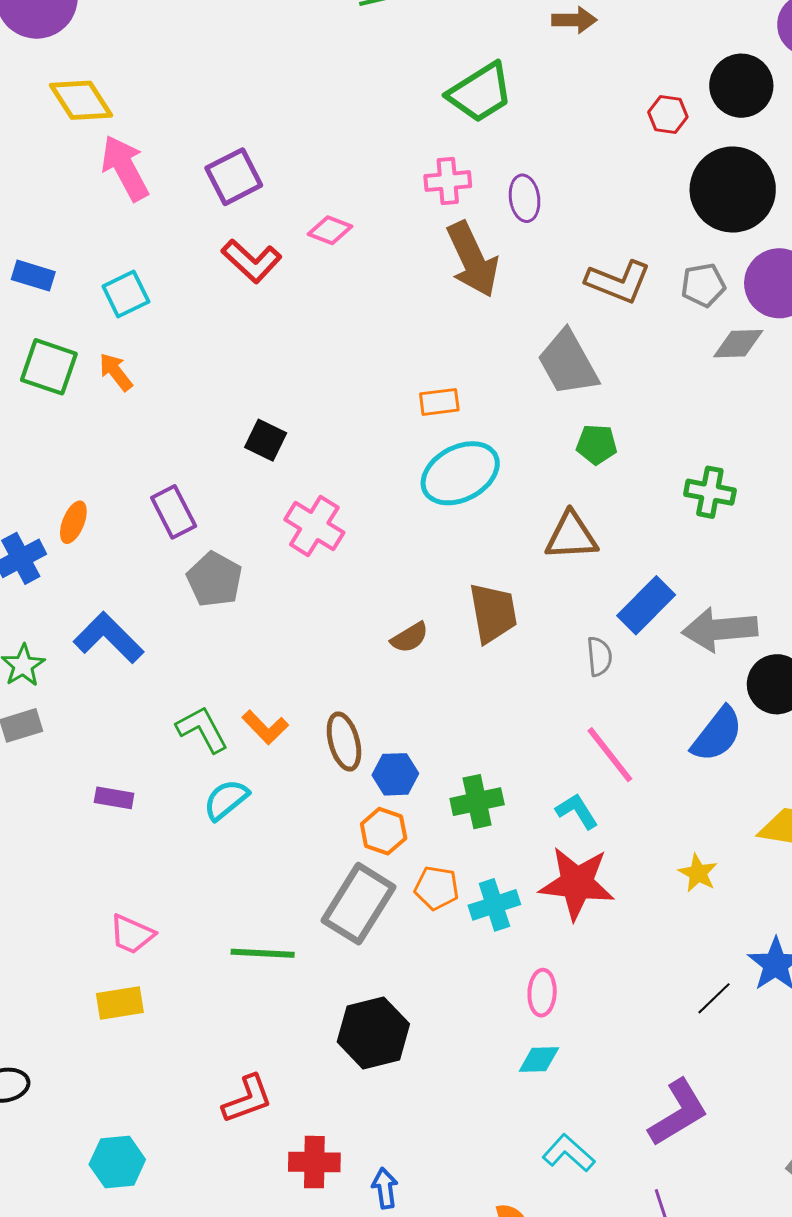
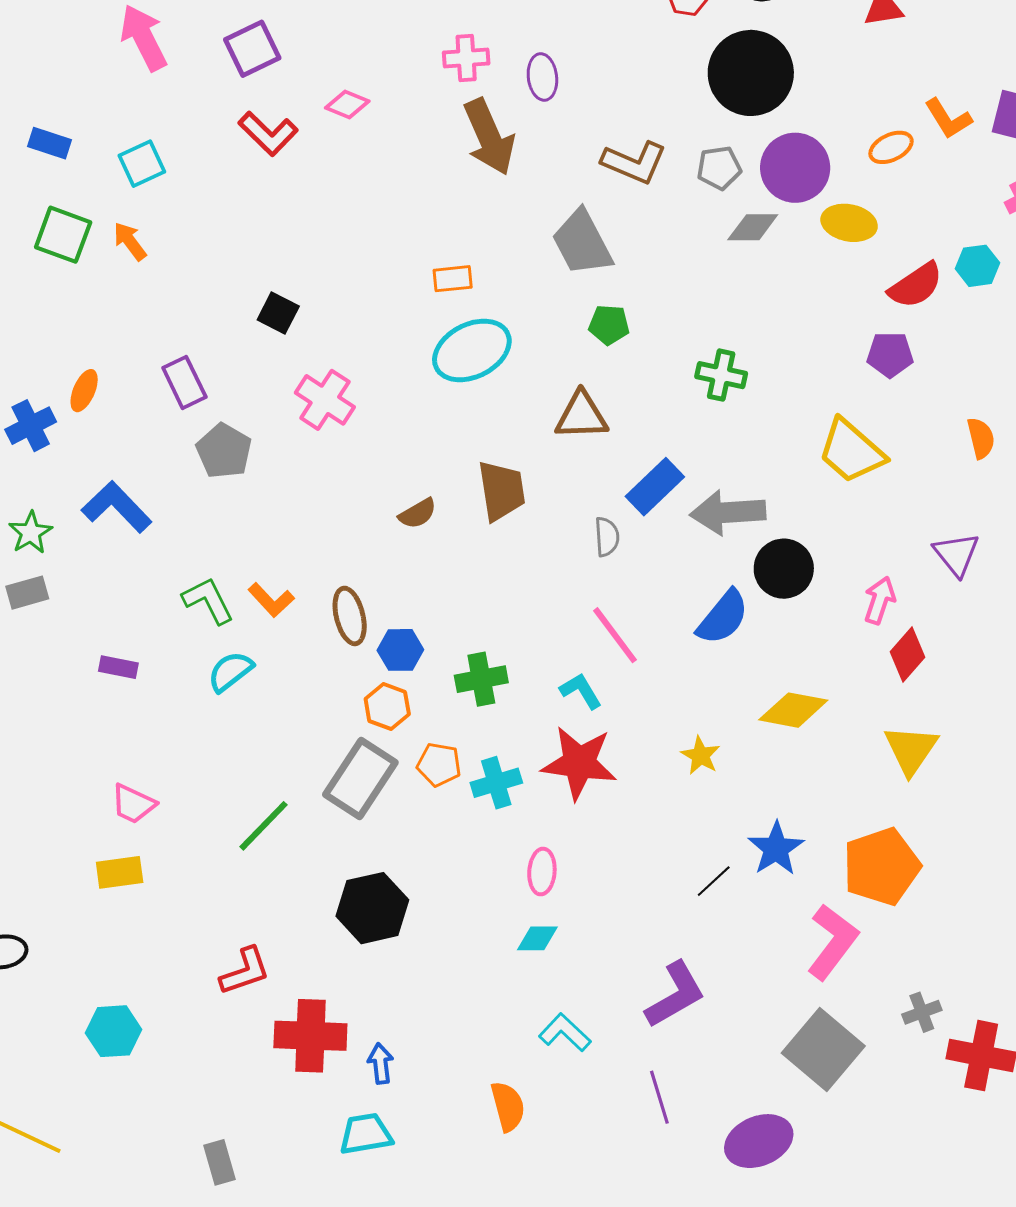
green line: (263, 953) -> (263, 826), turned -50
red cross: (314, 1162) -> (310, 1036), size x1.4

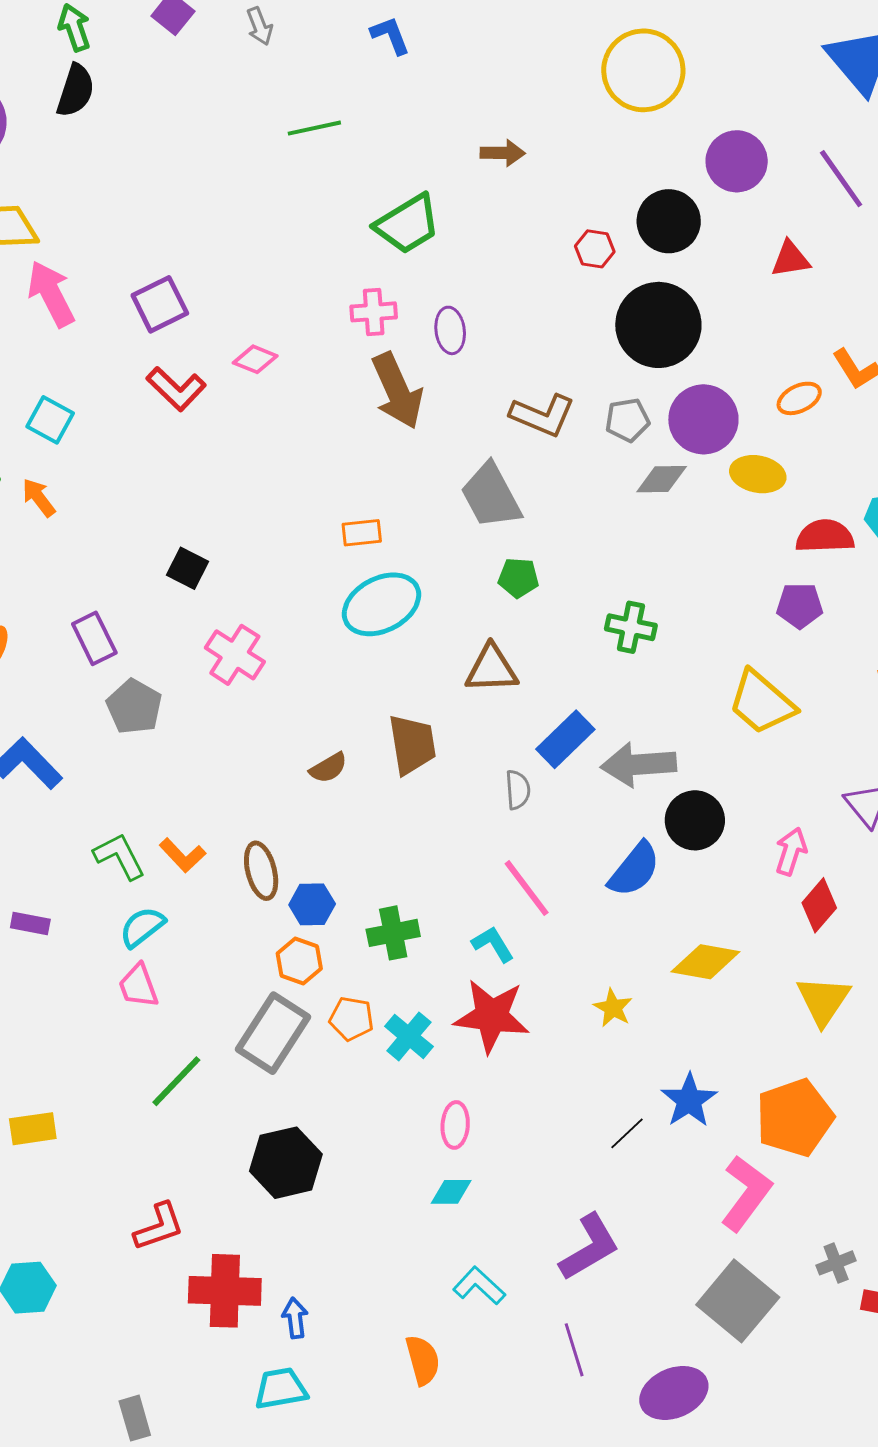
cyan square: (142, 164) -> (50, 420), turned -36
red semicircle: (916, 285) -> (825, 536), turned -148
cyan cross: (496, 783) -> (409, 1036), turned -33
pink trapezoid: (133, 804) -> (138, 986), moved, turned 45

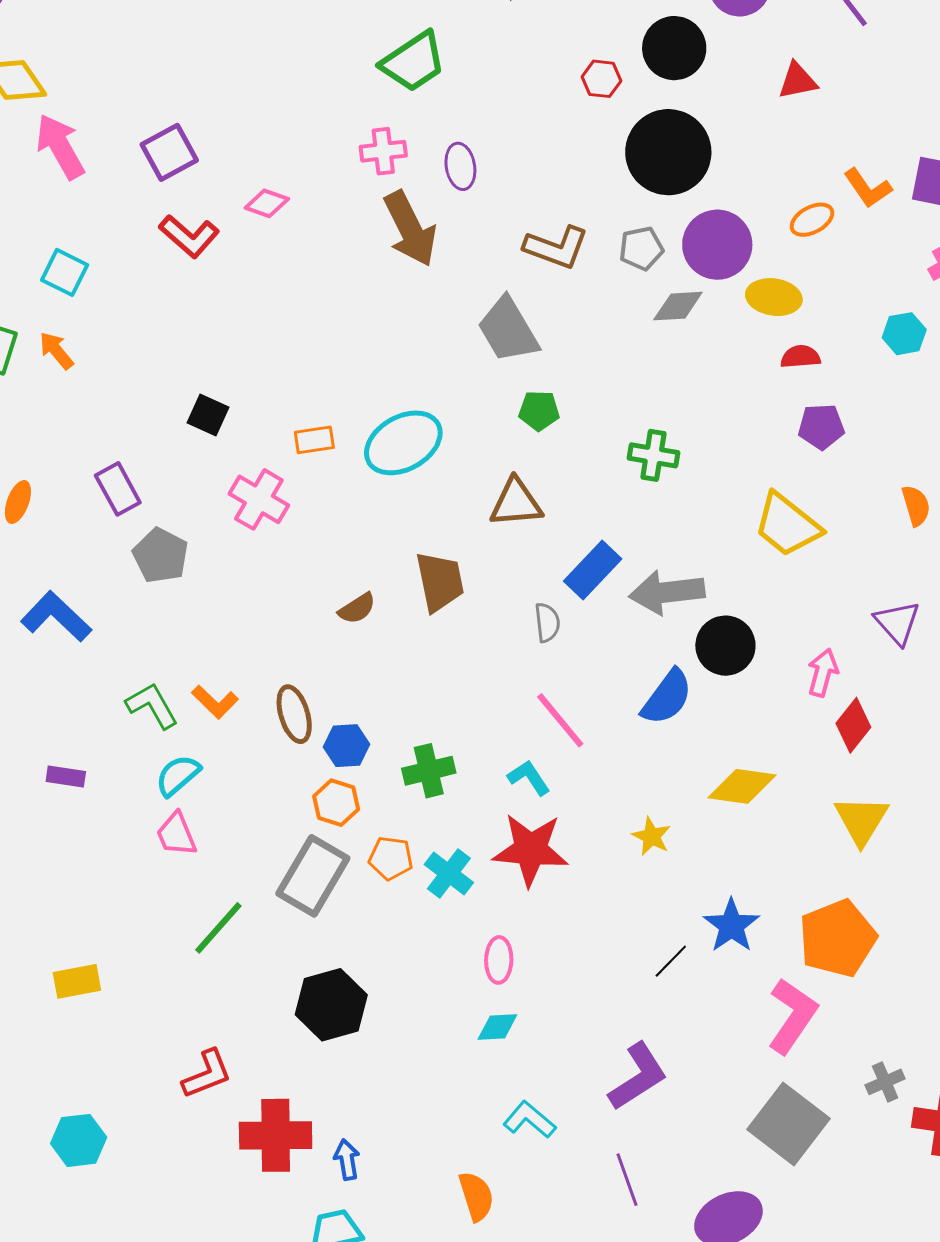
orange rectangle: (362, 533) -> (314, 440), moved
red semicircle: (825, 536) -> (800, 357), moved, size x0.7

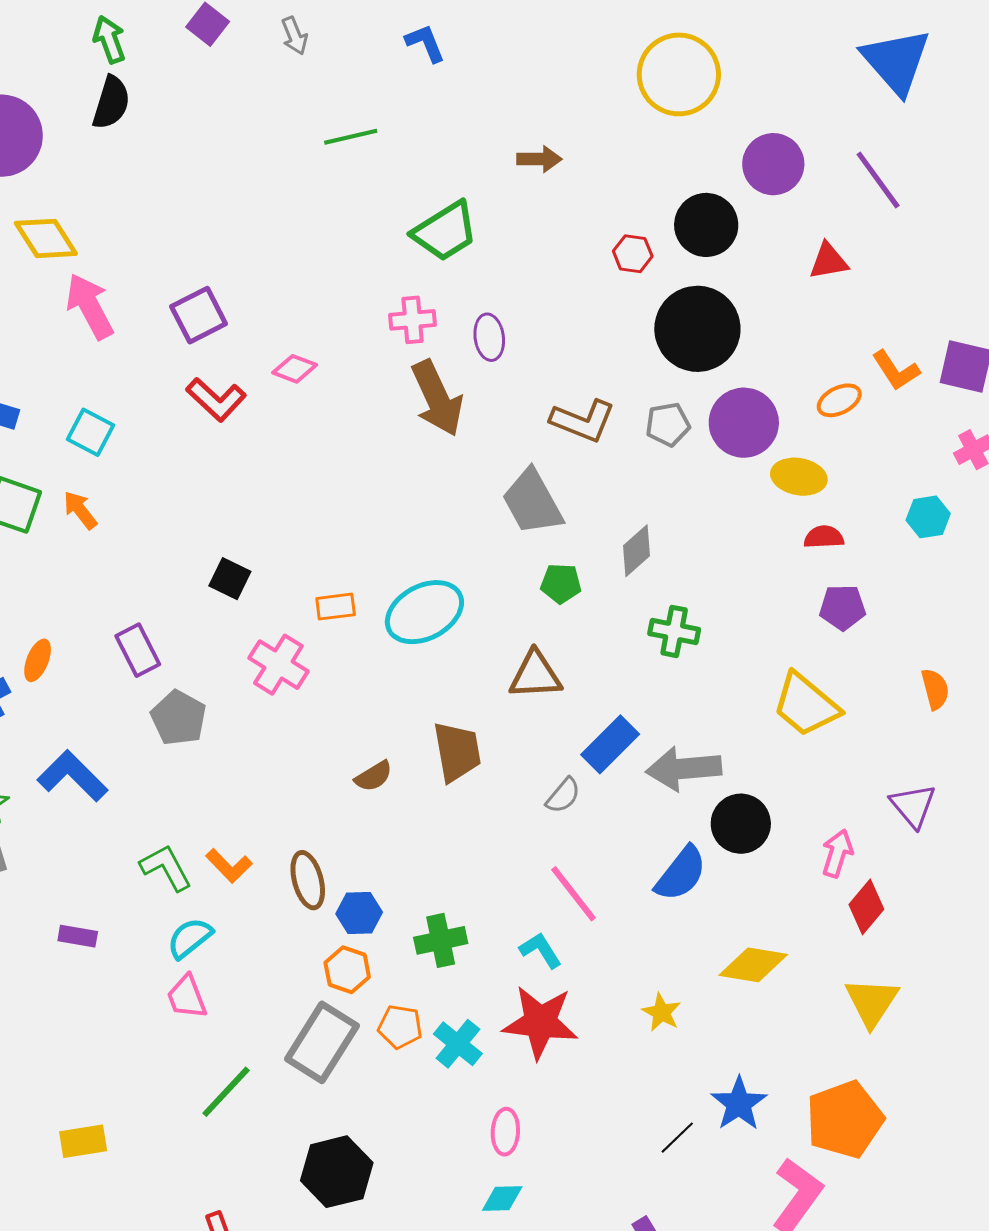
gray diamond: (678, 306) -> (637, 551), moved, turned -40
gray semicircle: (547, 622) -> (563, 796), turned 45

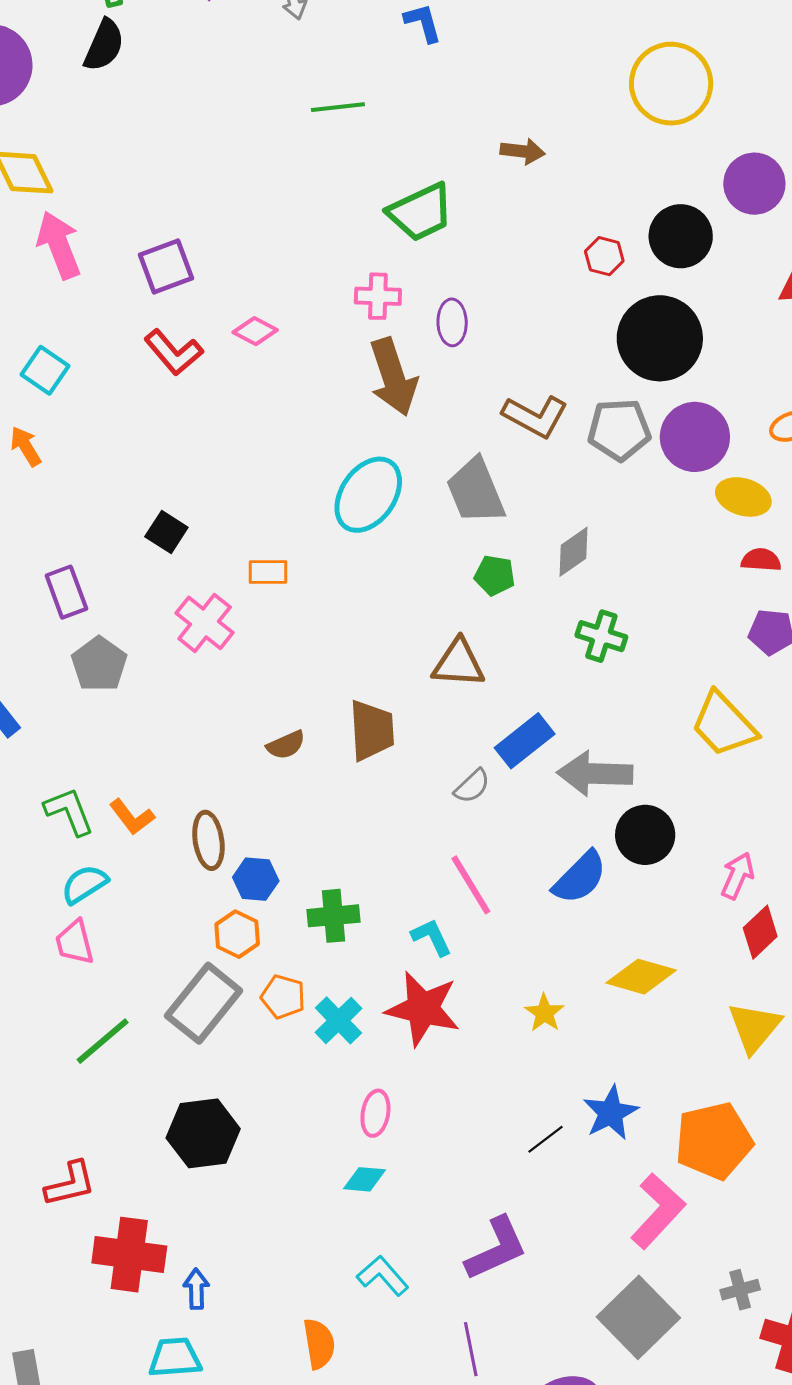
gray pentagon: (668, 424) -> (619, 430), size x1.4
cyan ellipse: (424, 612) -> (368, 495), moved, turned -34

